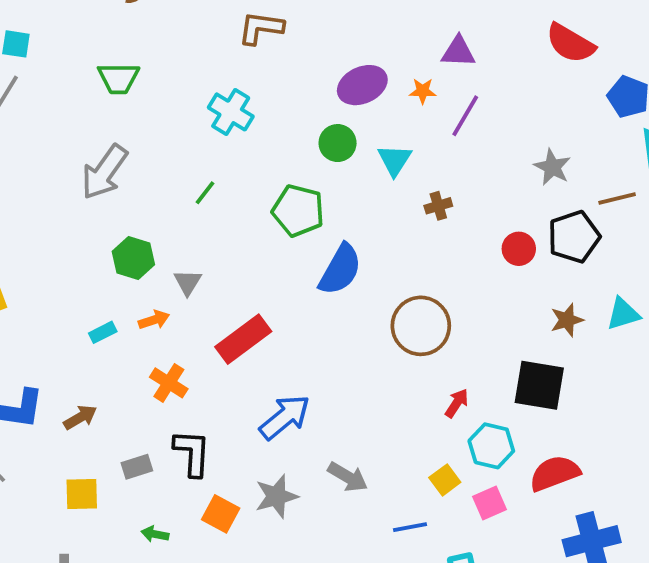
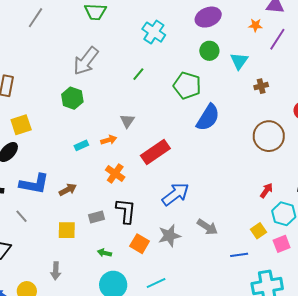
purple ellipse: (362, 85) -> (208, 17), moved
green hexagon: (133, 258) -> (72, 98), moved
brown circle: (421, 326) -> (269, 136), moved

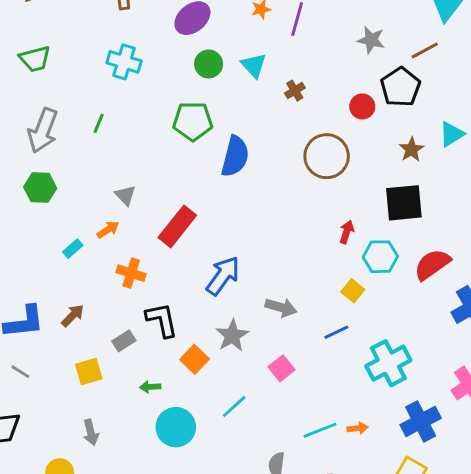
green line: (138, 74) -> (99, 123), moved
orange square: (140, 244) -> (195, 359), turned 30
pink square: (282, 244) -> (282, 368), moved

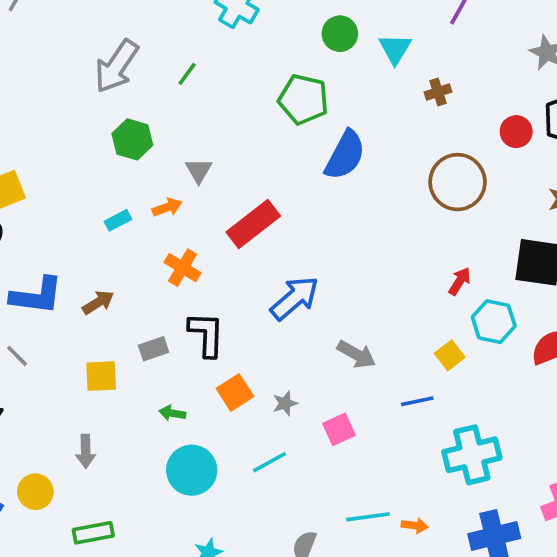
green hexagon: (40, 188) -> (132, 139), moved
gray star: (232, 336) -> (285, 403), moved, size x0.6

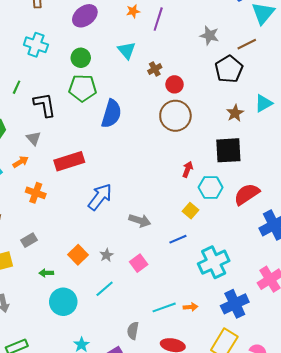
green circle: (340, 34) -> (81, 58), moved
red circle: (516, 132) -> (175, 84), moved
red rectangle: (253, 224) -> (69, 161), turned 32
black L-shape: (206, 334) -> (45, 105), moved

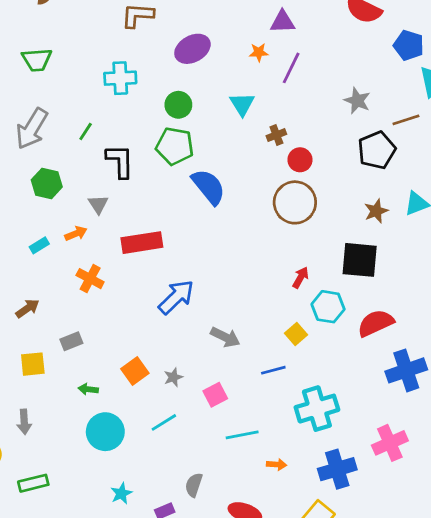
cyan cross: (36, 45) -> (120, 78), turned -30
blue semicircle: (111, 114) -> (209, 187), turned -64
cyan line: (164, 307) -> (242, 435), moved

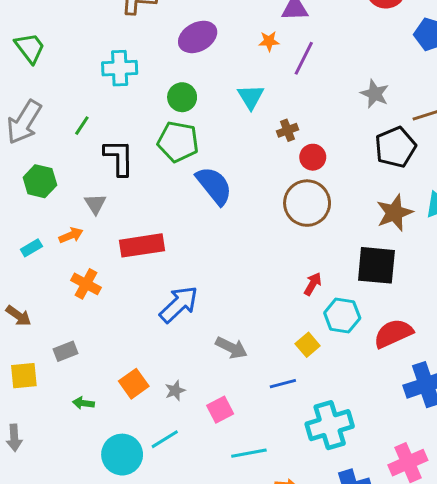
green trapezoid: (37, 60) -> (30, 48), turned -124
brown star: (376, 211) -> (394, 213), size x1.4
brown arrow: (28, 308) -> (18, 316), turned 70
cyan circle: (105, 432) -> (122, 455), moved

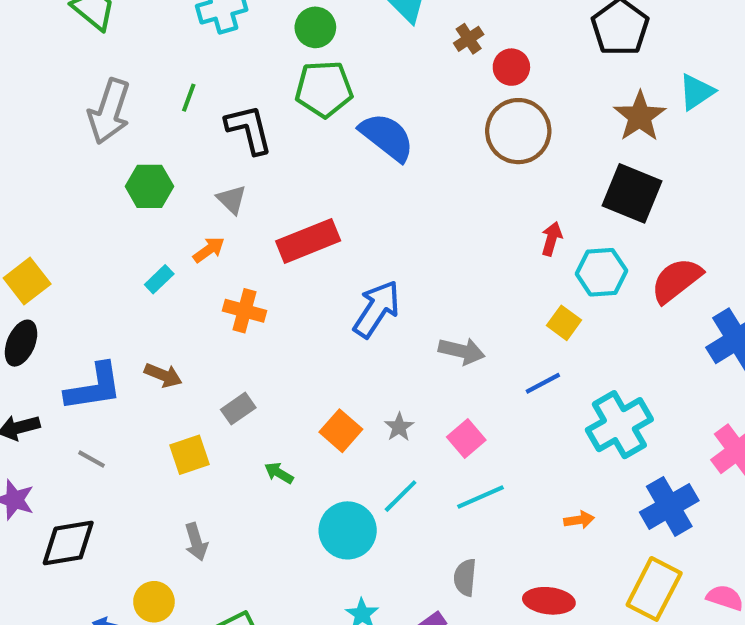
black square: (376, 265) -> (632, 193), turned 30
green arrow: (83, 403) -> (279, 473), turned 36
cyan line: (249, 453) -> (481, 497), moved

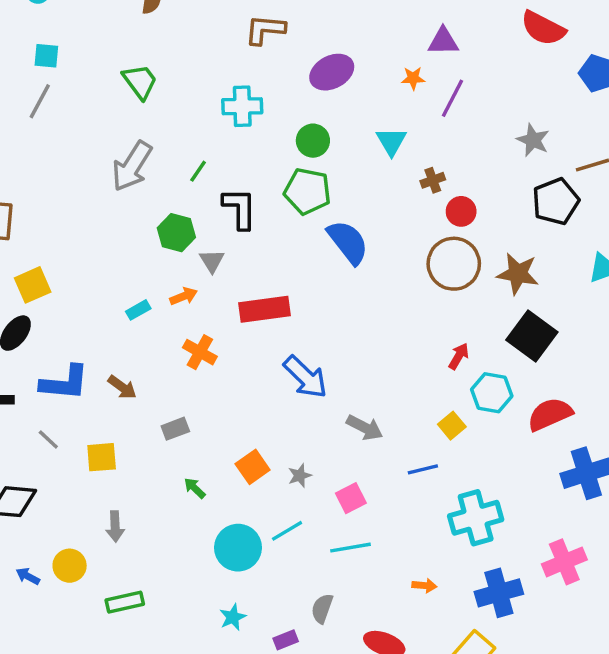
brown star: (640, 116) -> (518, 274), moved, turned 30
green hexagon: (149, 186) -> (176, 233), moved
blue arrow: (377, 309) -> (305, 377), turned 87
yellow square: (190, 455) -> (102, 457), moved

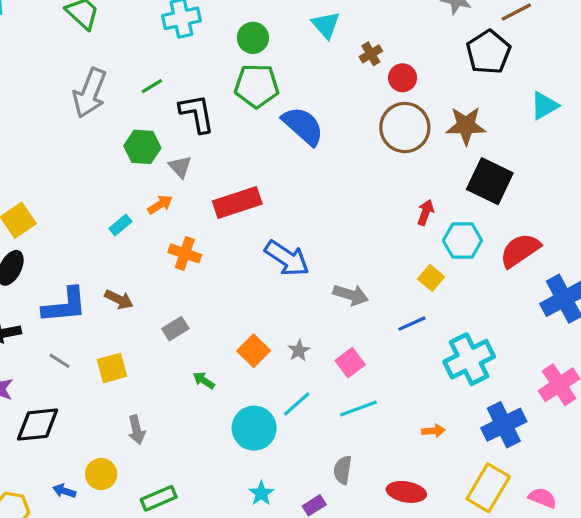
green line: (198, 171) -> (152, 86), turned 35

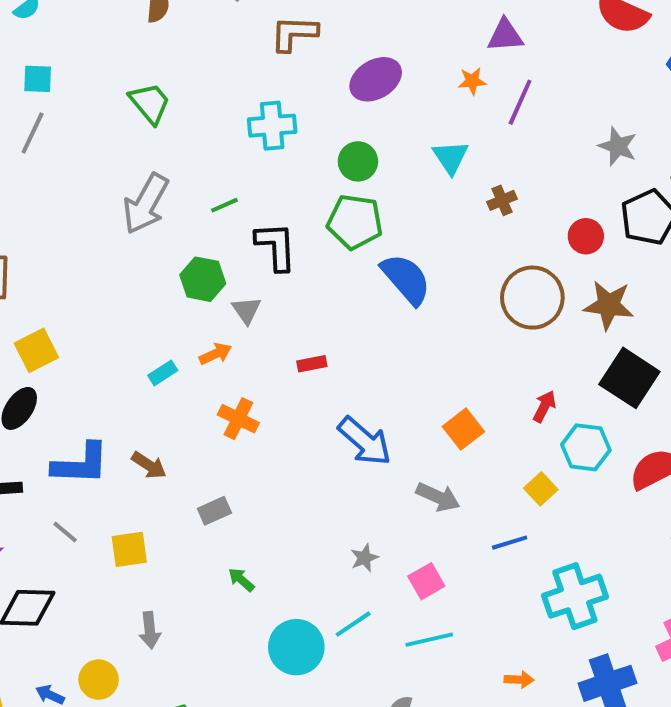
red circle: (403, 78) -> (586, 236), moved
red rectangle: (237, 202) -> (312, 364), size x0.5
orange square: (254, 351) -> (463, 429), moved

